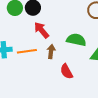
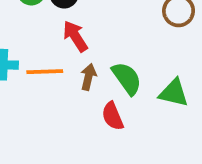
green semicircle: (76, 40) -> (127, 78), moved, turned 36

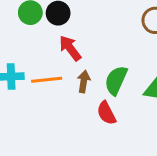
green semicircle: (127, 78) -> (116, 80), turned -116

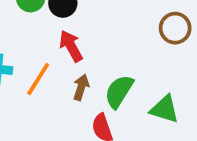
orange line: (47, 80) -> (38, 79), turned -60

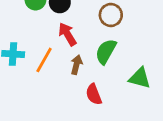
brown circle: (175, 28) -> (111, 15), moved
green semicircle: (119, 91) -> (106, 51), moved

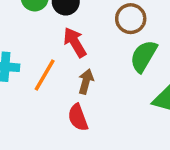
green semicircle: (106, 51) -> (144, 56), moved
red semicircle: (94, 94) -> (78, 118), moved

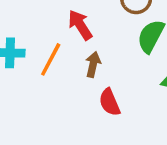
red semicircle: (78, 118) -> (110, 102), moved

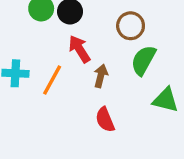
brown arrow: (93, 64) -> (101, 76), moved

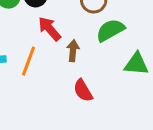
green semicircle: (143, 60) -> (110, 30), turned 40

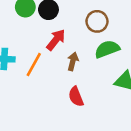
red arrow: (50, 29) -> (56, 40), turned 70

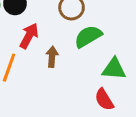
red semicircle: (76, 97) -> (104, 100), moved

